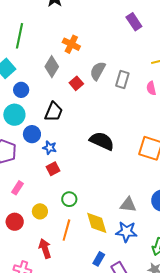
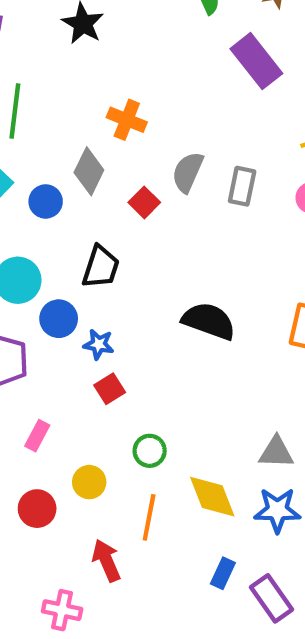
purple rectangle: (134, 22) -> (256, 61), size x1.4
blue circle: (21, 90) -> (46, 201), moved

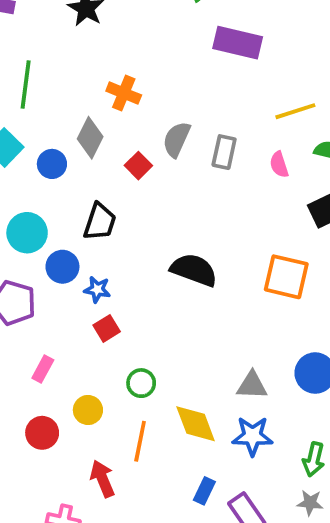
purple rectangle: (256, 61) -> (238, 43), turned -39

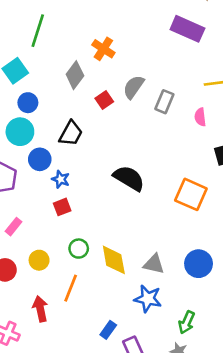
blue circle: (52, 164) -> (28, 103), moved
yellow diamond: (196, 424) -> (114, 260), moved

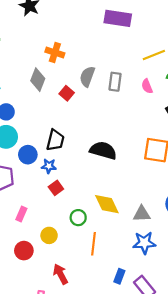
black trapezoid: (71, 133) -> (55, 140), moved
yellow diamond: (114, 260) -> (107, 204), moved
orange line: (71, 288) -> (93, 244), moved

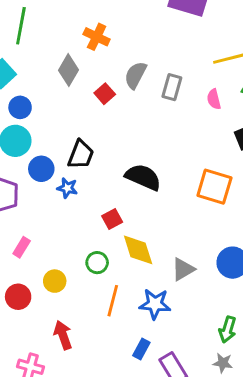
red square: (56, 188) -> (112, 219), moved
gray triangle: (142, 214) -> (183, 269), turned -36
blue star: (144, 243) -> (155, 304), moved

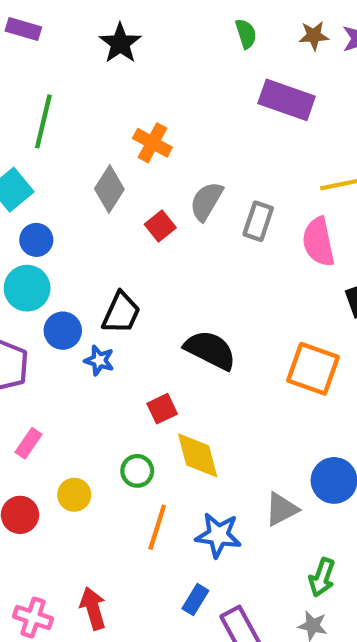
pink semicircle: (214, 99) -> (318, 242), size x1.6
gray triangle: (183, 269) -> (281, 509), moved
red arrow: (63, 335) -> (93, 608), moved

